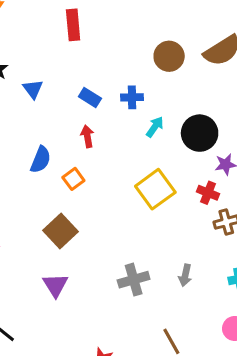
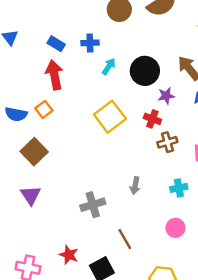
red arrow: (87, 136) -> (54, 75), size x1.6
blue semicircle: (41, 160) -> (16, 114), moved, turned 80
gray cross: (134, 280) -> (93, 205), moved

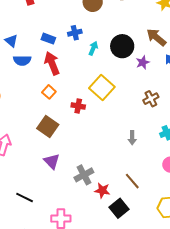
blue semicircle: (16, 114) -> (22, 60), moved
red cross: (152, 119) -> (78, 106), moved
gray cross: (93, 205) -> (84, 175), moved
red star: (69, 255) -> (102, 190), moved

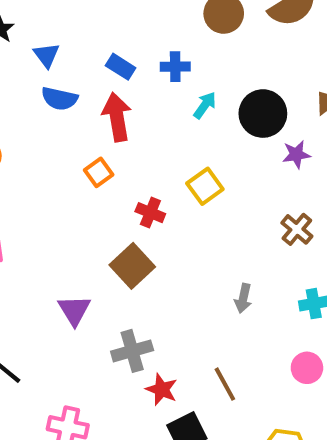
yellow square: (102, 87) -> (205, 186), size x0.7
brown cross: (151, 99) -> (297, 229), turned -35
brown square: (48, 126) -> (132, 266), moved

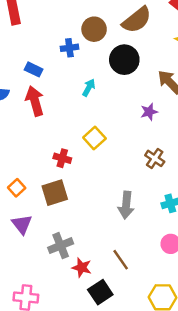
blue cross: (175, 67) -> (69, 48), moved
black circle: (263, 114) -> (124, 60), moved
orange square: (99, 172) -> (17, 188), moved
brown square: (132, 266) -> (55, 193), turned 32
gray arrow: (243, 298) -> (126, 205), size x1.5

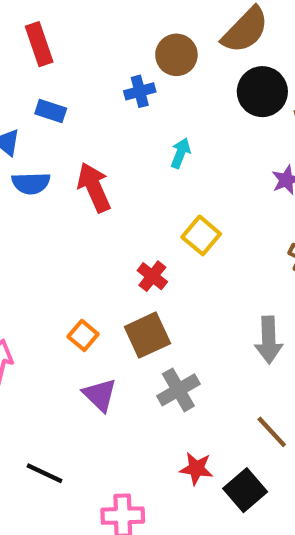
black circle: (124, 60) -> (262, 92), moved
blue rectangle: (34, 69) -> (51, 111), moved
red cross: (62, 158) -> (152, 276), turned 30
gray cross: (61, 246) -> (178, 390), moved
red star: (82, 268) -> (196, 469), moved

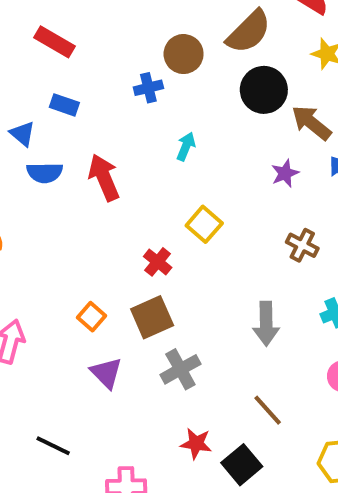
red rectangle: (39, 44) -> (55, 42), turned -42

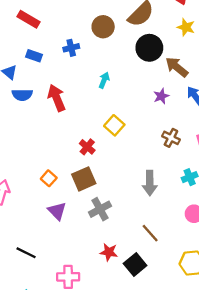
blue cross: (148, 88) -> (71, 48), moved

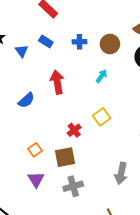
brown circle: (103, 27) -> (110, 44), moved
blue semicircle: (22, 95) -> (26, 100), moved, turned -54

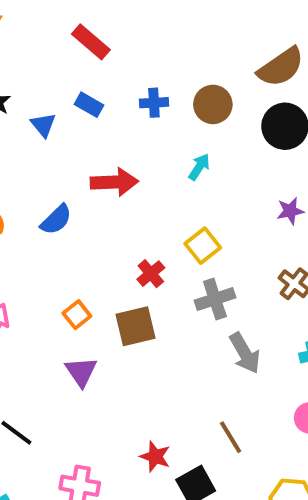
red arrow: (57, 82) -> (114, 182), turned 100
gray arrow: (121, 173) -> (245, 353), turned -40
gray cross: (73, 186) -> (215, 299), moved

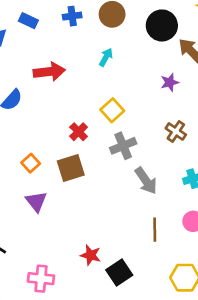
brown line: (231, 437) -> (155, 230), moved, turned 35

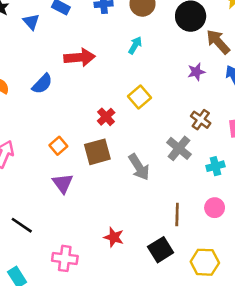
gray cross: (123, 146) -> (179, 148), moved, turned -30
gray arrow: (146, 181) -> (139, 167), moved
black square: (119, 273) -> (161, 250), moved

